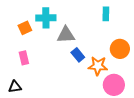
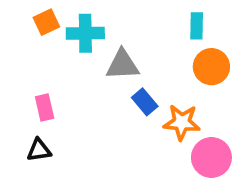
orange square: (25, 28) -> (46, 22), moved
orange circle: (120, 49) -> (211, 67), moved
black triangle: (15, 87) -> (39, 150), moved

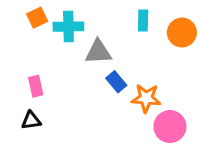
cyan rectangle: (197, 26) -> (143, 21), moved
orange circle: (211, 67) -> (182, 33), moved

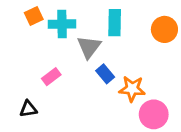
cyan rectangle: (143, 21) -> (115, 23), moved, size x1.4
gray triangle: (98, 52) -> (89, 47), turned -50
pink rectangle: (36, 86) -> (51, 77), moved, turned 66

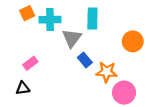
orange circle: (164, 29) -> (133, 41), moved
pink rectangle: (51, 77) -> (30, 63), moved

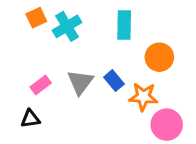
cyan cross: (50, 20) -> (67, 26), turned -30
gray triangle: (72, 38) -> (80, 82), moved
orange circle: (133, 41) -> (159, 57), moved

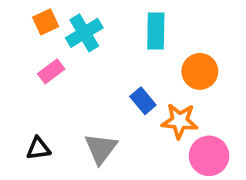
gray triangle: (80, 82) -> (101, 148), moved
pink rectangle: (41, 85) -> (51, 71), moved

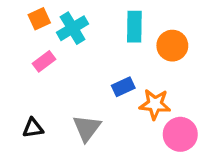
orange circle: (200, 71) -> (172, 46), moved
blue rectangle: (143, 101) -> (123, 87), turned -75

